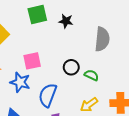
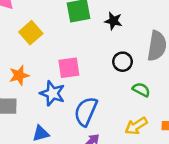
black circle: (71, 67) -> (123, 62), moved

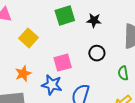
black circle: (123, 62) -> (97, 53), moved
green semicircle: (141, 90) -> (123, 73), turned -120

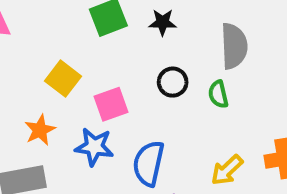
yellow square: (28, 38) -> (63, 79), moved
green semicircle: (123, 73) -> (218, 94), moved

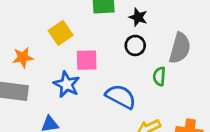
black circle: (173, 82) -> (135, 45), moved
orange star: (40, 130) -> (23, 57), moved
blue semicircle: (149, 163) -> (121, 97), moved, turned 88

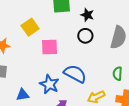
green semicircle: (159, 76) -> (117, 74), moved
blue star: (67, 84) -> (49, 84), moved

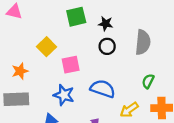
green semicircle: (117, 74) -> (148, 81), turned 32
blue star: (49, 84) -> (64, 95), moved

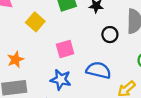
black circle: (107, 46) -> (110, 35), moved
yellow square: (46, 47) -> (35, 22), moved

